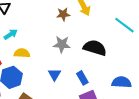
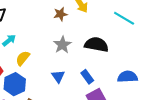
gray star: (62, 44) -> (62, 45), turned -30
yellow semicircle: (22, 53) -> (23, 58), turned -49

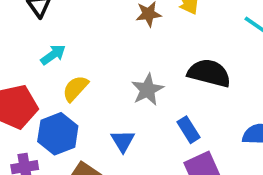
gray star: (62, 45) -> (147, 90), moved
blue triangle: (58, 76) -> (123, 141), moved

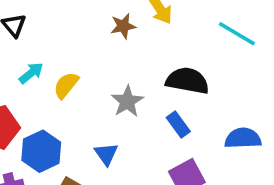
yellow semicircle: (75, 88) -> (66, 85), moved
blue rectangle: (189, 130) -> (178, 124), moved

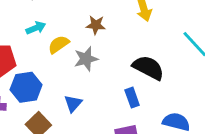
brown star: (123, 26) -> (96, 25), moved
gray star: (127, 101) -> (86, 59), moved

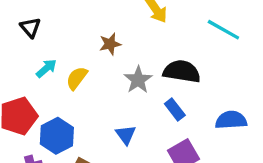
gray star: (86, 59) -> (138, 80), moved
blue triangle: (73, 103) -> (126, 135), moved

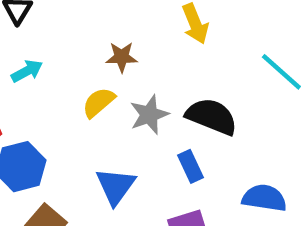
yellow semicircle: (77, 78) -> (99, 102), moved
blue triangle: (126, 135) -> (116, 186), size x1.4

